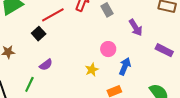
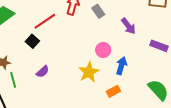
yellow star: (92, 70) -> (89, 72), size x1.5
green line: (29, 84) -> (13, 80), moved, turned -35

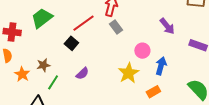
gray rectangle: (98, 11) -> (116, 27), moved
green line: (13, 80) -> (53, 82), turned 49

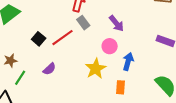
red line: (84, 23) -> (63, 38), moved
purple arrow: (167, 26) -> (116, 23), moved
orange rectangle: (153, 92) -> (120, 87), turned -56

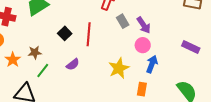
gray rectangle: (83, 23) -> (123, 21), moved
red line: (63, 38) -> (89, 34), turned -55
pink circle: (110, 46) -> (143, 45), moved

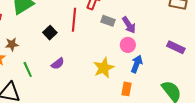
gray rectangle: (123, 21) -> (108, 21), turned -40
red line: (89, 34) -> (74, 20), moved
brown star: (35, 53) -> (12, 44), moved
green line: (43, 70) -> (28, 69), turned -63

